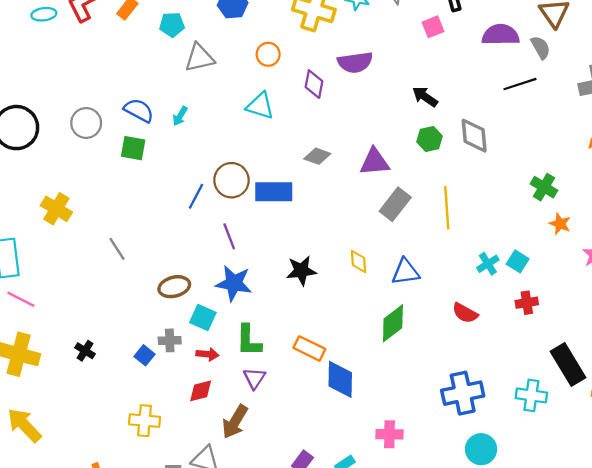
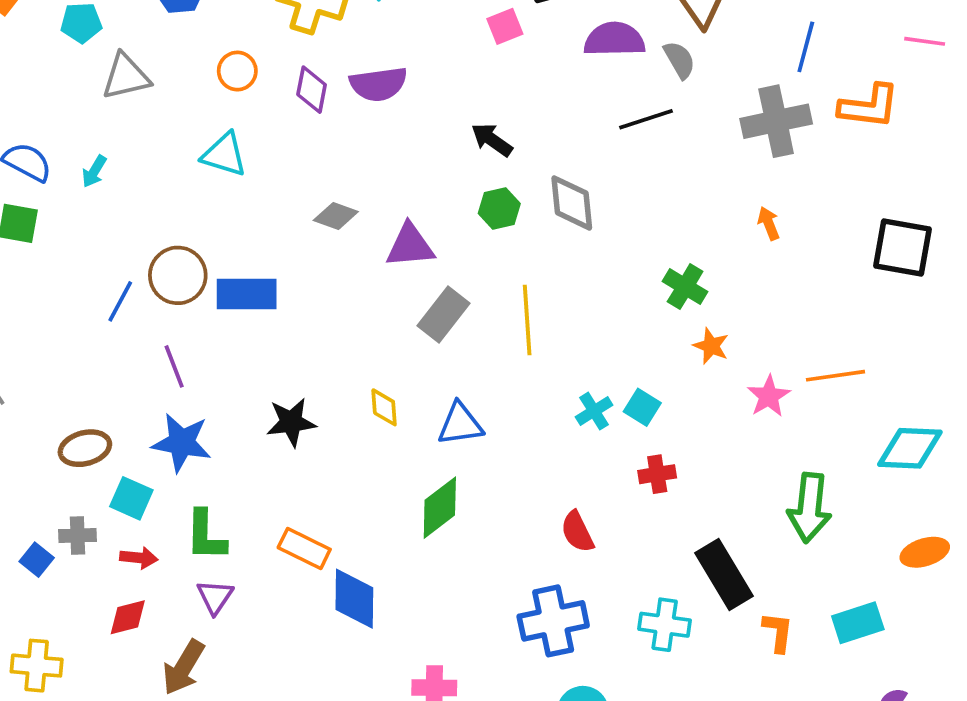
purple diamond: (314, 84) -> (312, 90), moved
gray diamond: (317, 156) -> (336, 216), moved
red semicircle: (465, 313) -> (577, 532), moved, turned 35

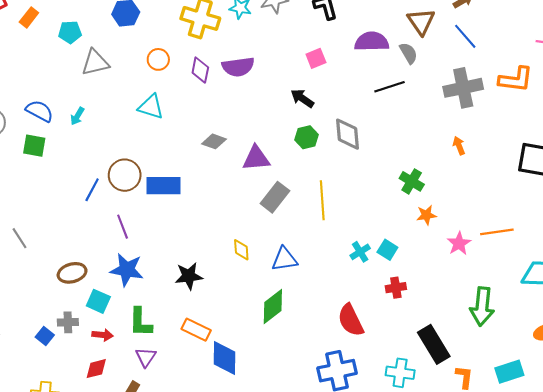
pink square: (505, 26) -> (316, 58), moved
blue line: (806, 47) -> (465, 36), moved, turned -56
orange star: (711, 346) -> (426, 215), turned -30
black star: (291, 422) -> (189, 276), moved
red semicircle: (577, 532) -> (351, 320), size x1.4

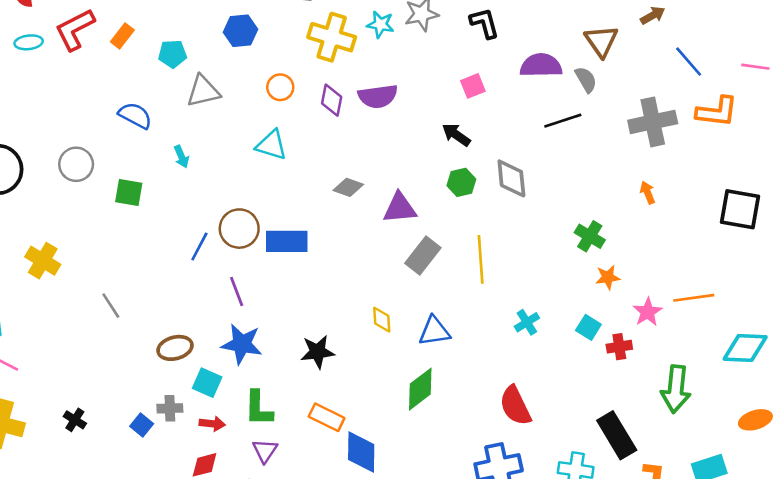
blue line: (465, 36) -> (689, 62), moved
blue semicircle: (39, 111) -> (135, 116), moved
cyan arrow: (77, 116) -> (181, 157), turned -54
cyan square: (387, 250) -> (588, 327), moved
red cross: (396, 288) -> (619, 347), moved

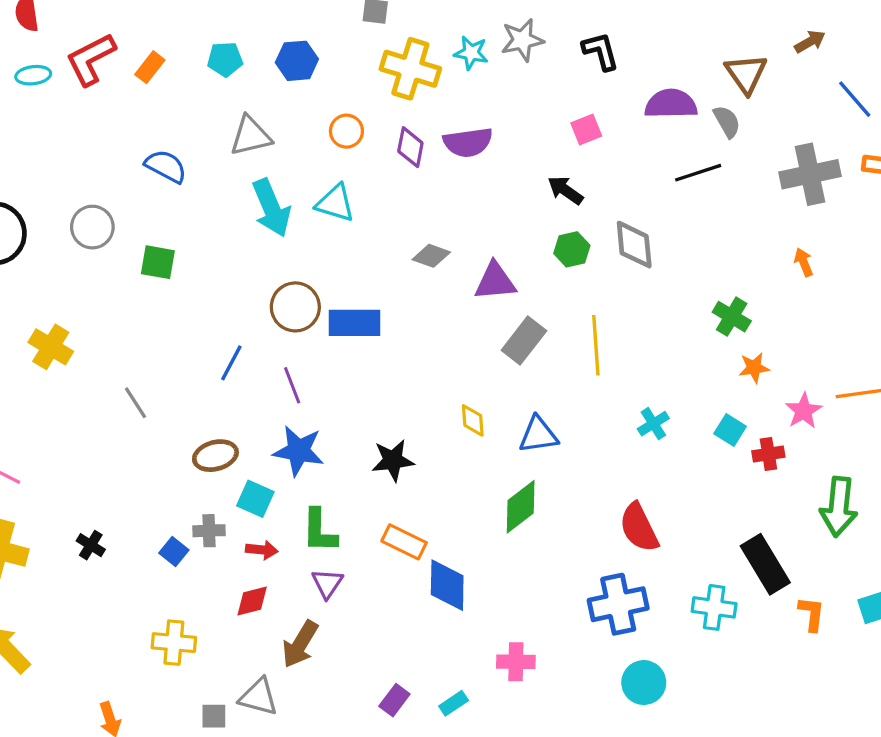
cyan pentagon: (172, 54) -> (225, 59), moved
cyan arrow: (181, 157) -> (271, 208), moved, size x2.0
blue line: (199, 246) -> (231, 363), moved

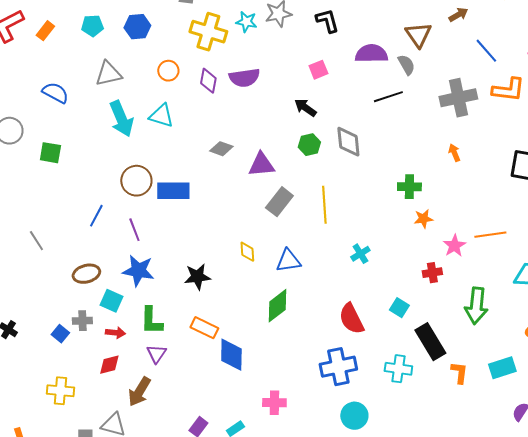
green cross: (732, 317) -> (409, 187), turned -30
cyan square: (730, 430) -> (399, 308), moved

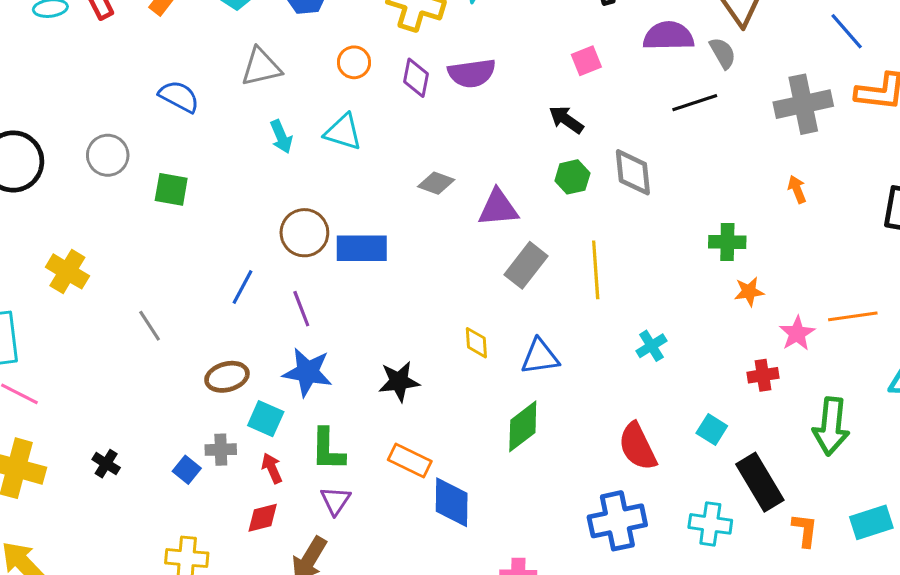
cyan arrow: (121, 119) -> (281, 137), size x0.6
red arrow: (115, 333) -> (272, 468), turned -120

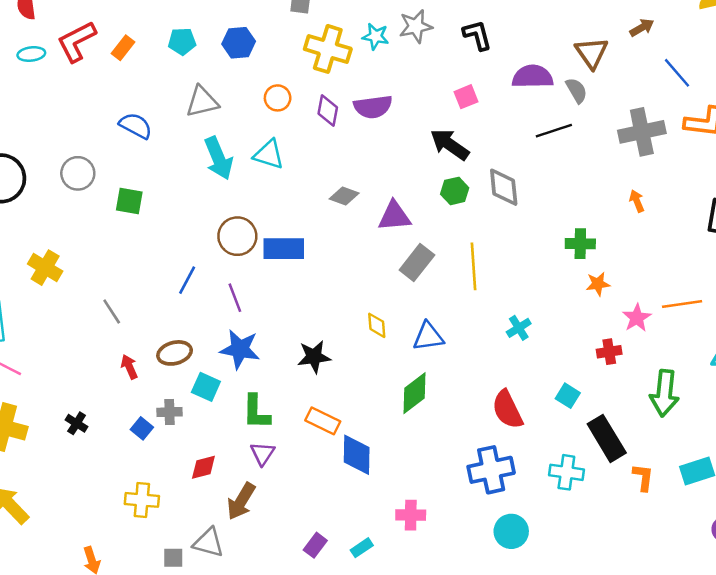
black arrow: (566, 120) -> (450, 144), size x1.4
cyan arrow: (281, 137) -> (218, 158), size x1.6
red arrow: (272, 468) -> (129, 367), moved

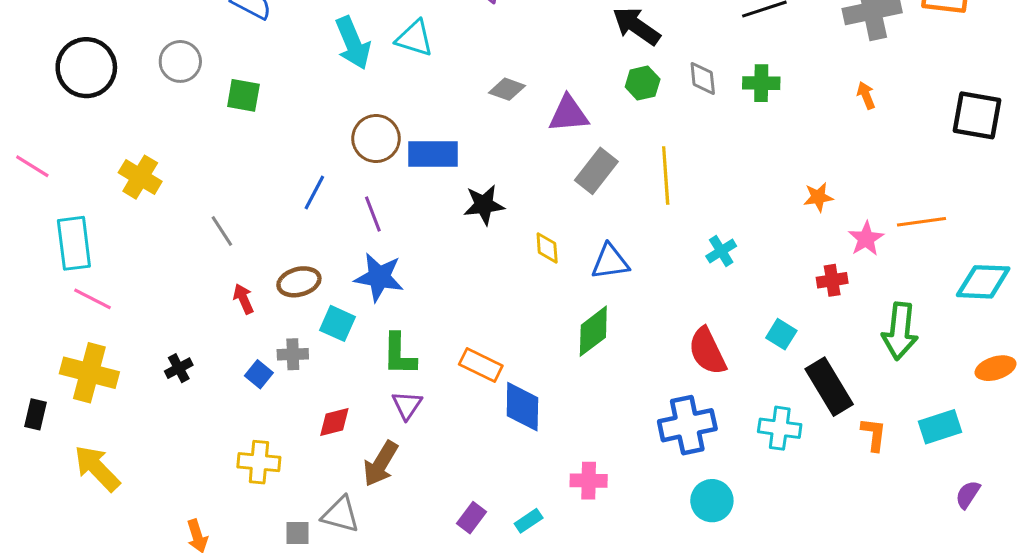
gray diamond: (504, 187) -> (703, 78), size x0.7
green cross: (580, 244) -> (761, 83), moved
black star: (314, 357) -> (484, 205), moved
black cross: (77, 423) -> (179, 368), turned 30

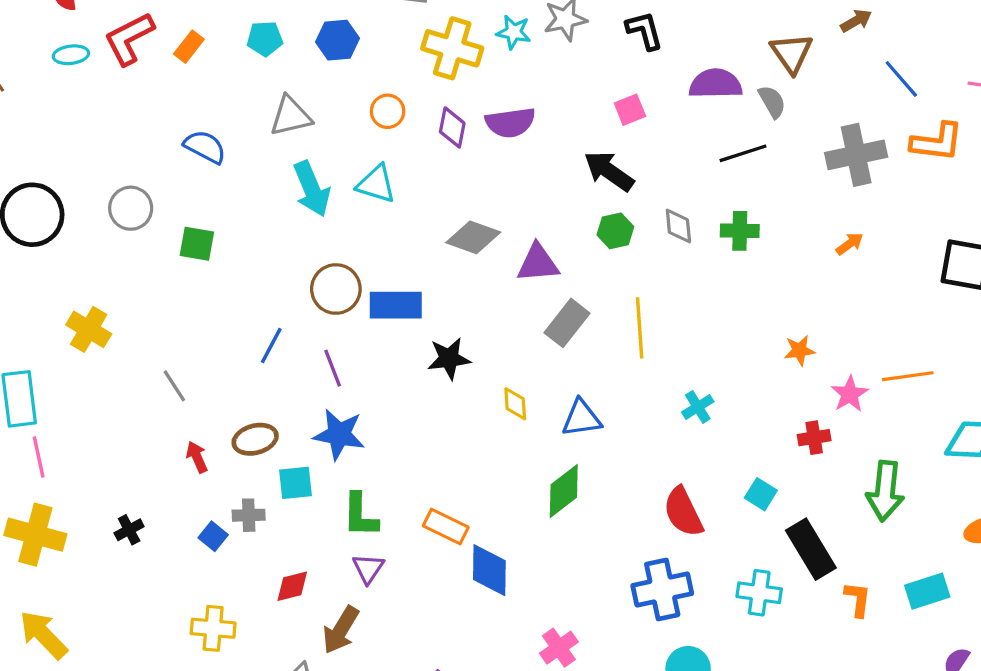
gray diamond: (507, 89) -> (473, 237), size x1.4
orange arrow: (866, 95) -> (850, 244), turned 76
pink line: (92, 299) -> (39, 457), turned 51
cyan square: (337, 323) -> (295, 483), turned -30
pink cross: (589, 481) -> (559, 648), turned -36

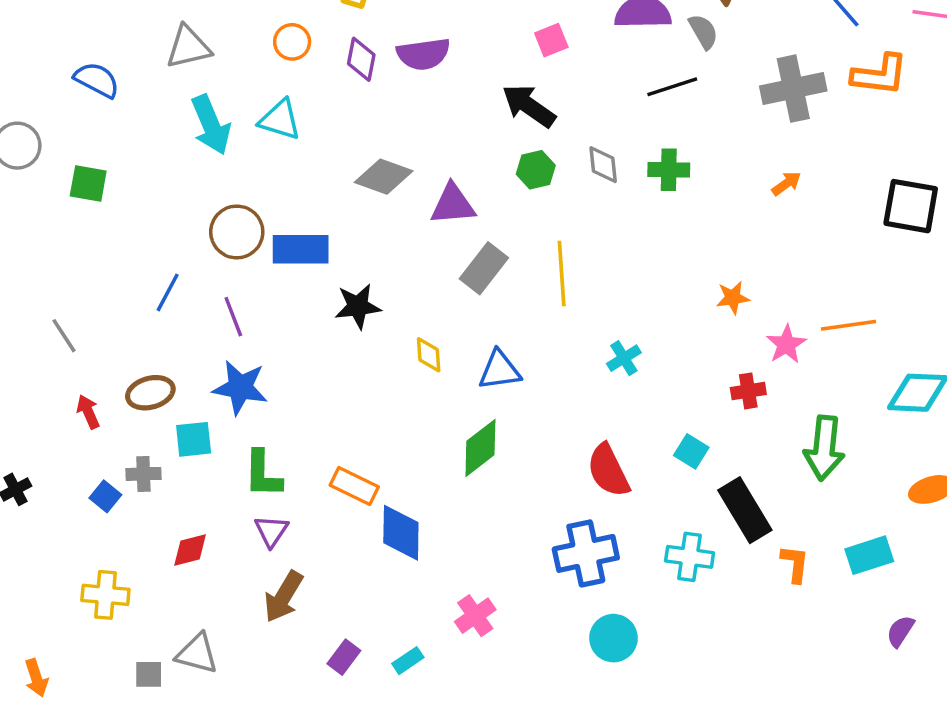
brown arrow: (341, 630) -> (283, 597), moved

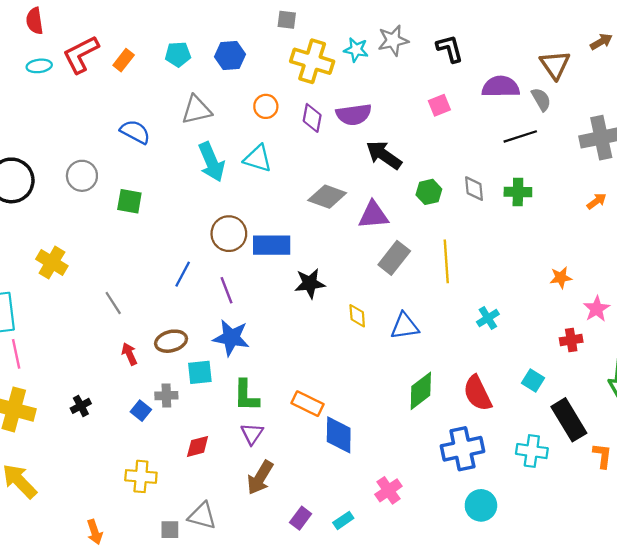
black arrow: (529, 106) -> (384, 155), moved
green diamond: (480, 448) -> (421, 391), moved

